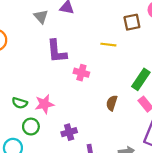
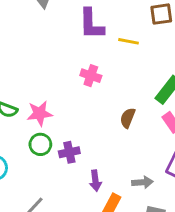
purple L-shape: (57, 51) -> (91, 24), moved
green circle: (31, 127) -> (40, 144), moved

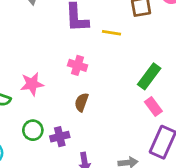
pink star: (40, 113) -> (32, 84), moved
brown semicircle: (128, 118) -> (82, 102), moved

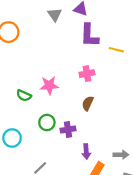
pink cross: (78, 65) -> (87, 74), turned -32

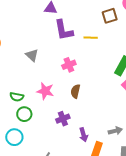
gray triangle: (55, 15) -> (32, 55), moved
pink star: (49, 85) -> (45, 91), moved, turned 30
green circle: (47, 123) -> (24, 114), moved

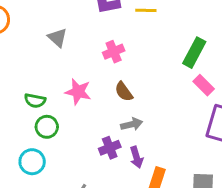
brown semicircle: (75, 91) -> (124, 92), turned -48
purple cross: (63, 119) -> (110, 148), moved
gray arrow: (115, 131) -> (132, 124), moved

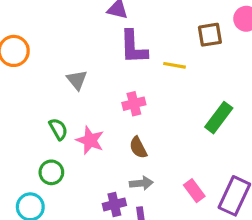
pink rectangle: (204, 85) -> (194, 191), moved
green semicircle: (35, 101) -> (58, 129), moved, turned -140

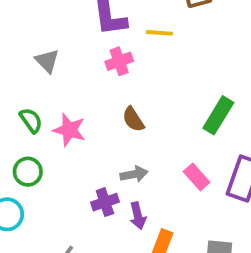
pink cross: (134, 104) -> (119, 61), moved
green rectangle: (219, 118) -> (218, 115), moved
brown semicircle: (138, 148) -> (133, 119), moved

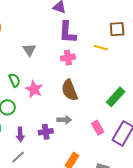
yellow line: (159, 33) -> (101, 48), moved
brown semicircle: (133, 119) -> (70, 90), size x1.5
purple arrow: (138, 216) -> (20, 134), moved

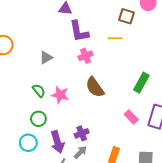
brown square: (117, 29) -> (127, 16), turned 35
gray triangle: (29, 50) -> (46, 58), turned 48
gray arrow: (64, 120) -> (80, 152), moved, turned -32
purple arrow: (20, 134) -> (57, 142), size x1.5

